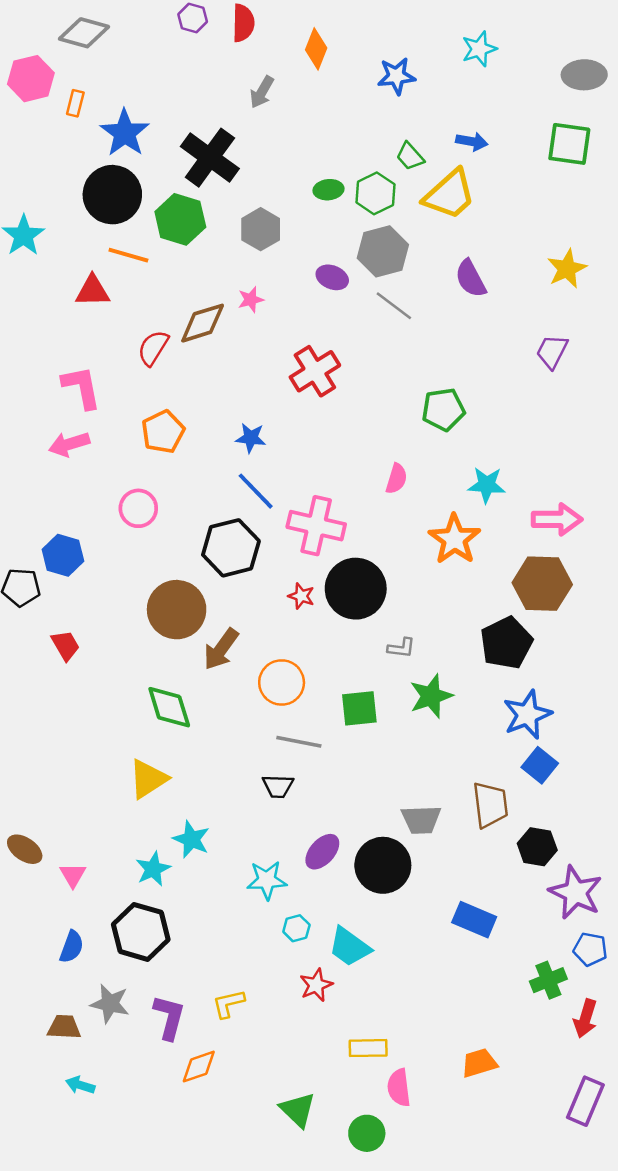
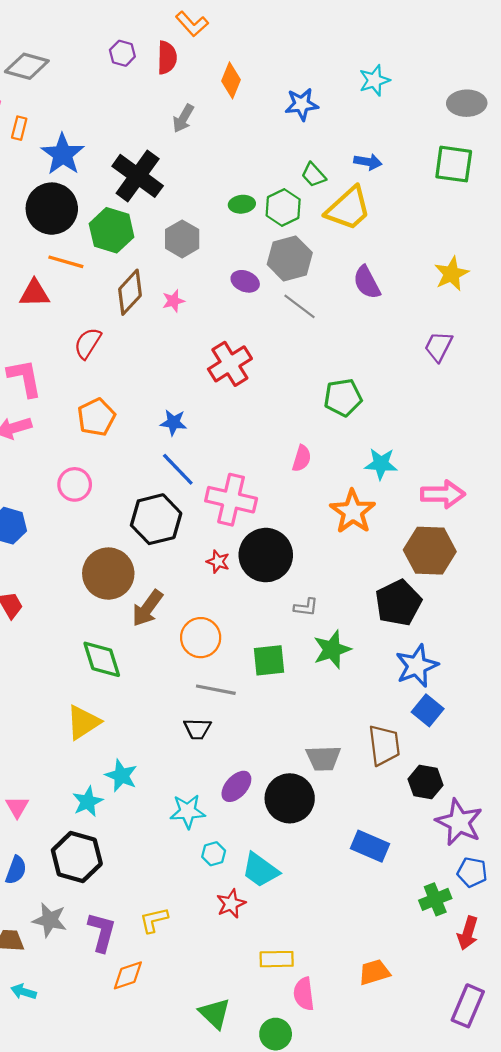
brown diamond: (203, 323) -> (130, 292), moved, turned -30

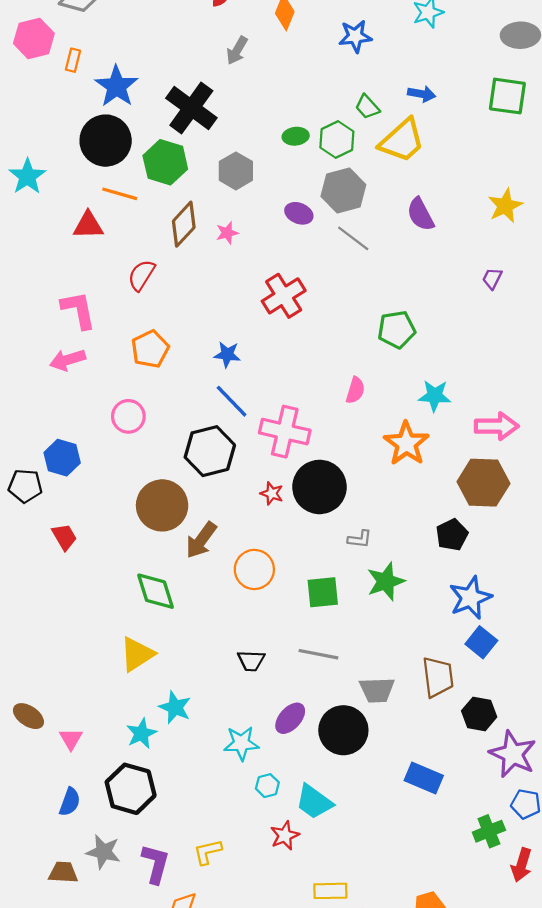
purple trapezoid: (438, 346) -> (492, 278), size x0.7
black pentagon: (398, 603) -> (452, 535), size x0.7
gray line: (216, 690) -> (318, 654), moved

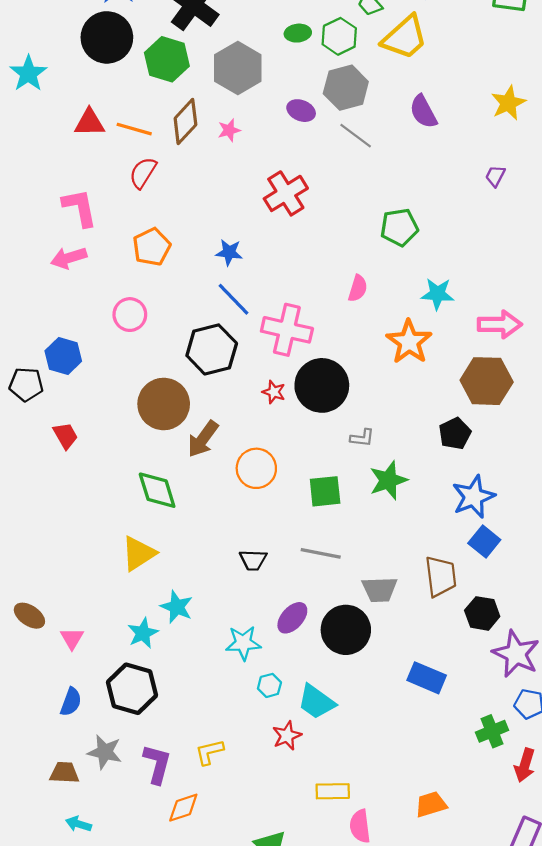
gray hexagon: (236, 171) -> (238, 68), size x1.4
orange line: (120, 194) -> (134, 129), moved

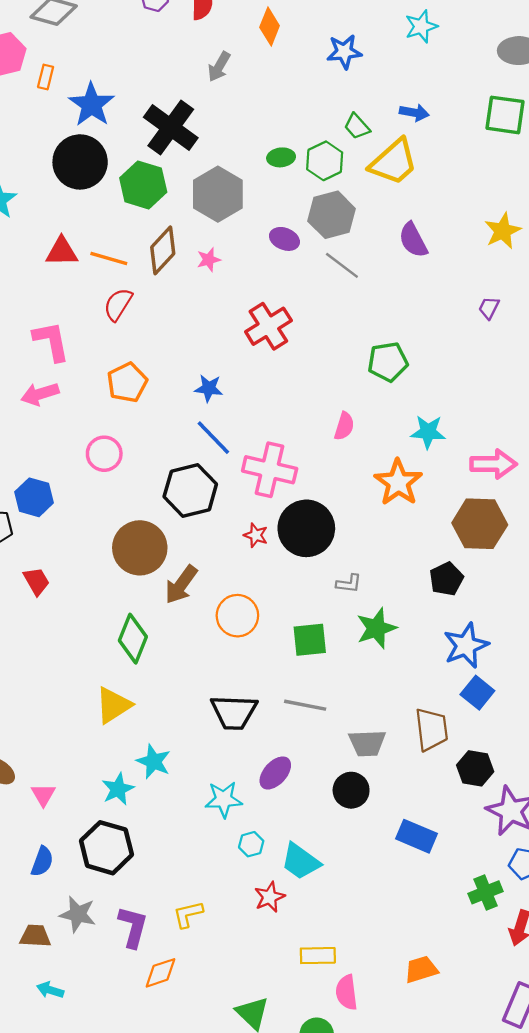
green diamond: (157, 490) -> (133, 639), turned 39
black trapezoid: (253, 560) -> (234, 712), size x1.6
black circle: (346, 630) -> (351, 790), moved, size x0.7

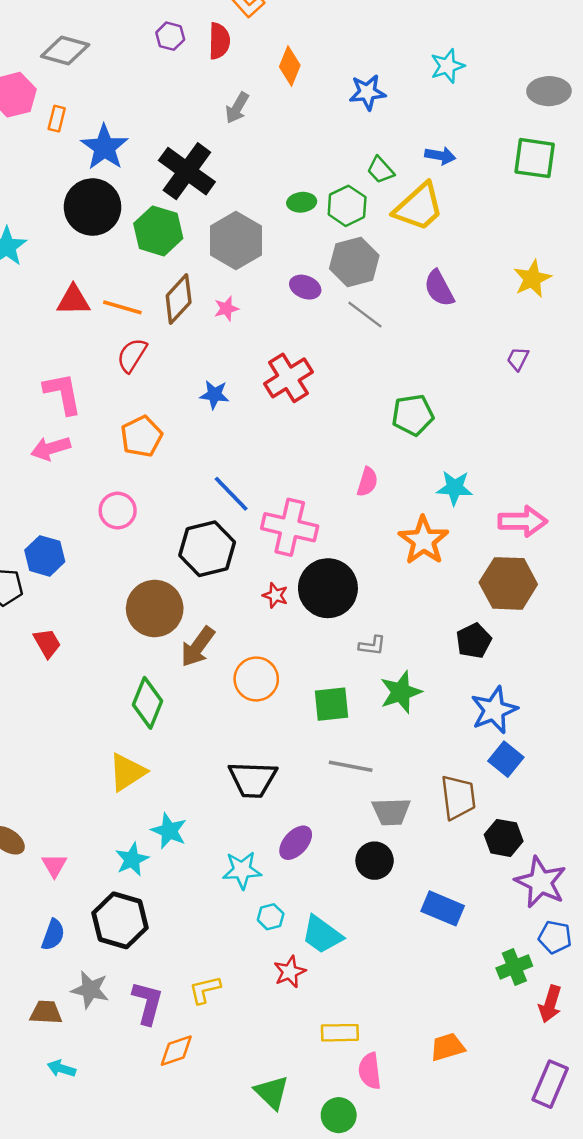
blue star: (209, 388) -> (214, 395), moved
gray line: (305, 705) -> (351, 766), moved

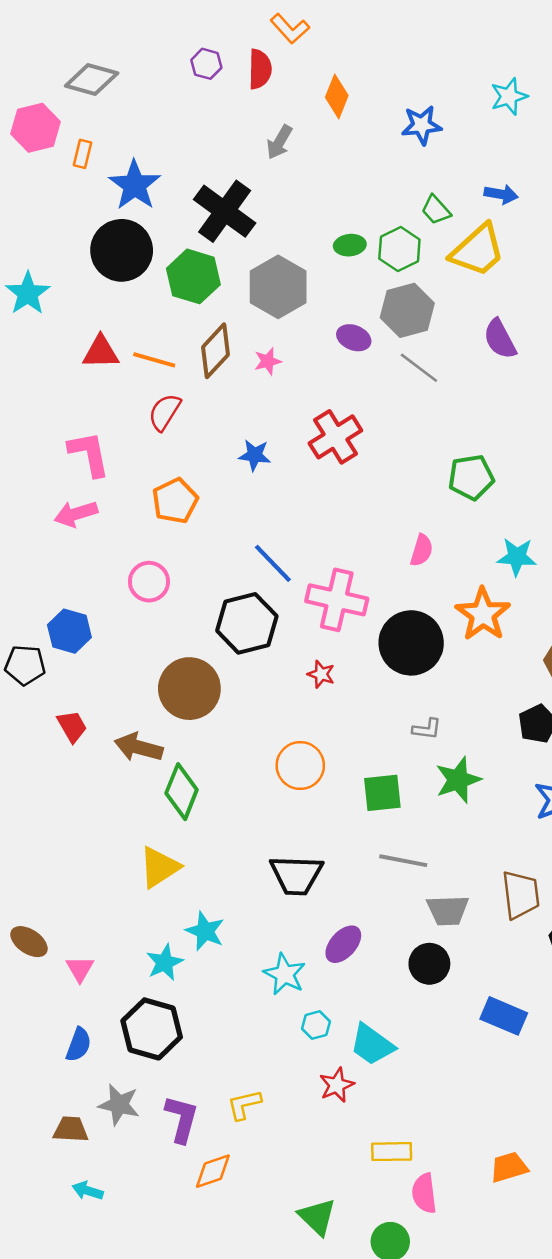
black circle: (328, 588) -> (411, 643), moved
brown arrow: (198, 647) -> (139, 747), moved, turned 69
cyan star: (242, 870) -> (285, 974), turned 30

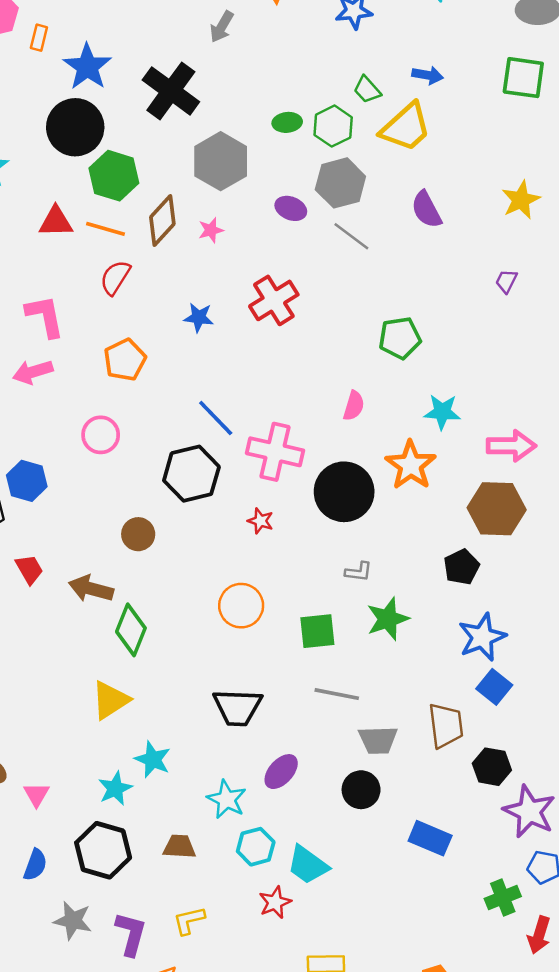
green hexagon: (193, 276) -> (114, 176), moved
brown circle: (189, 689) -> (138, 534), size x0.6
cyan hexagon: (316, 1025) -> (256, 847), size x1.4
brown trapezoid: (71, 1129) -> (179, 847), moved

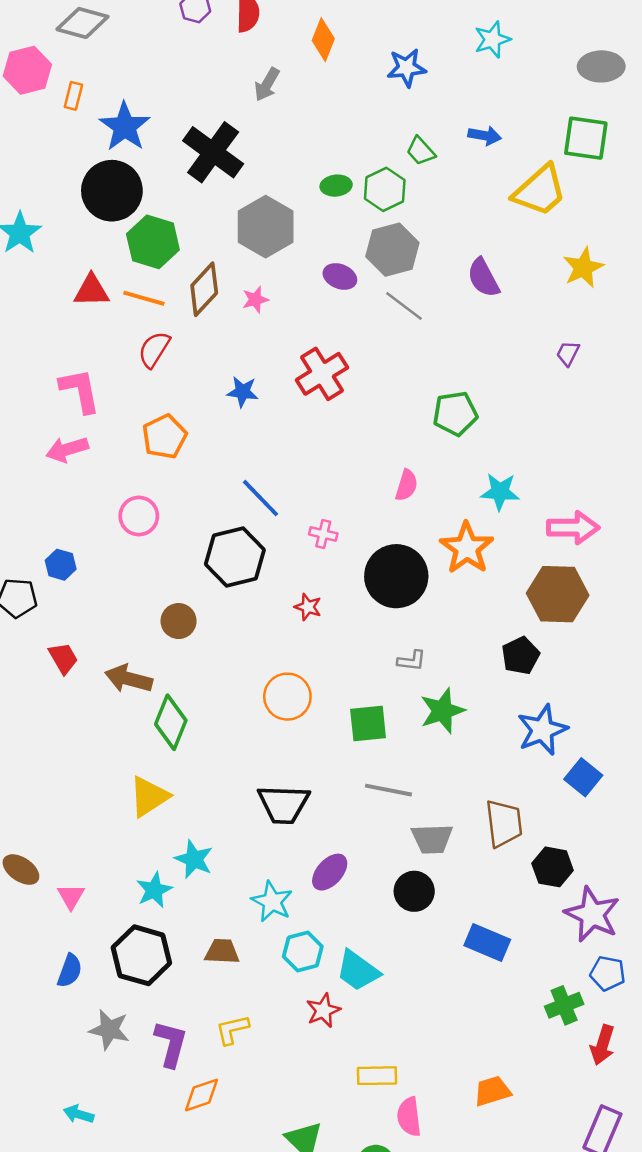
yellow trapezoid: (406, 127) -> (540, 191), moved
pink cross: (275, 452) -> (323, 534), size x0.5
blue hexagon: (27, 481) -> (61, 565), size x0.7
blue square: (494, 687) -> (583, 777), moved

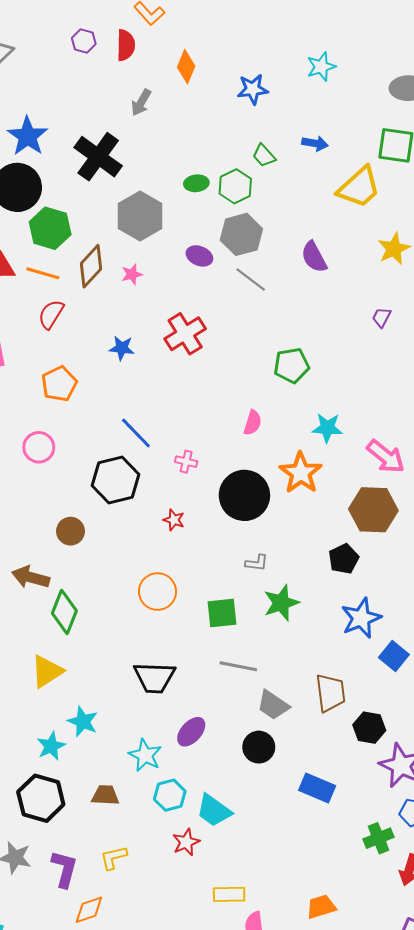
pink arrow: (573, 528) -> (386, 456), turned 39
gray trapezoid: (432, 839) -> (273, 705), turned 36

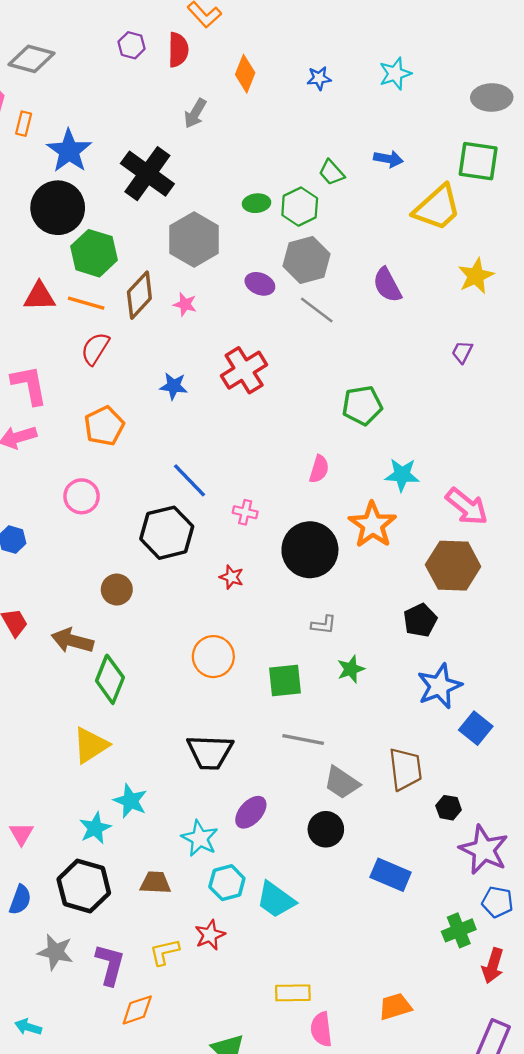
blue star: (253, 89) -> (319, 78), moved, size x0.7
pink star: (132, 274) -> (185, 304), turned 30
green star: (281, 603) -> (351, 669), size x0.7
black hexagon: (369, 728) -> (449, 808), size x0.7
red star: (186, 842) -> (210, 935), moved

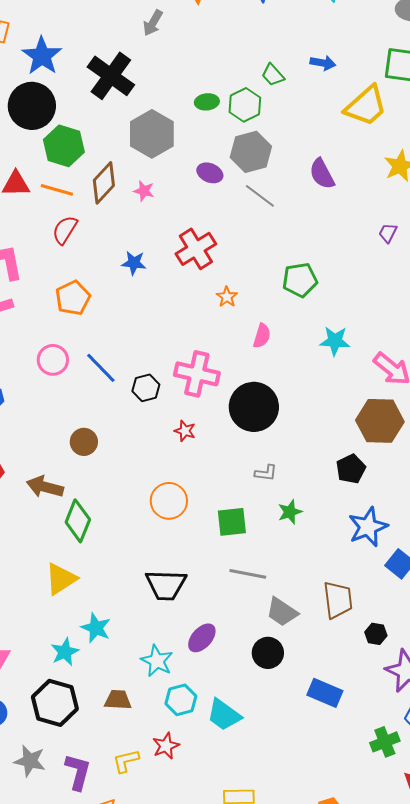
blue line: (189, 480) -> (101, 368), moved
pink cross: (245, 512) -> (197, 374), size x2.0
orange star: (372, 525) -> (227, 297), moved, size x0.5
black hexagon: (167, 533) -> (146, 388), moved, size x0.6

